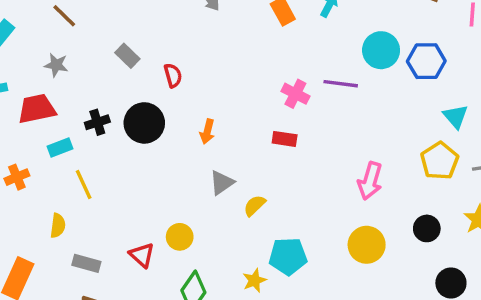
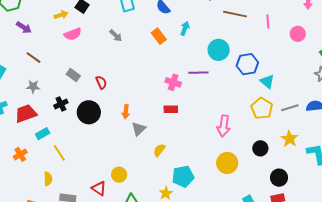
blue hexagon: (426, 61) -> (247, 64), moved
black cross: (97, 122) -> (61, 104), moved
gray triangle: (222, 183) -> (139, 129), moved

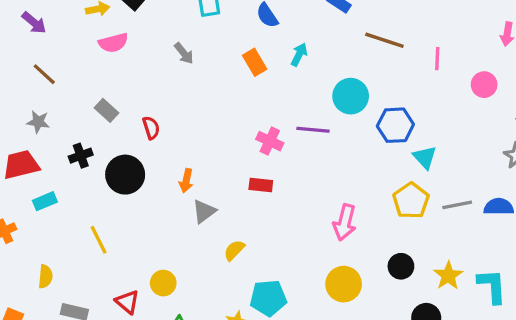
yellow star: (289, 139) -> (448, 276), moved
yellow line: (59, 153) -> (99, 240), moved

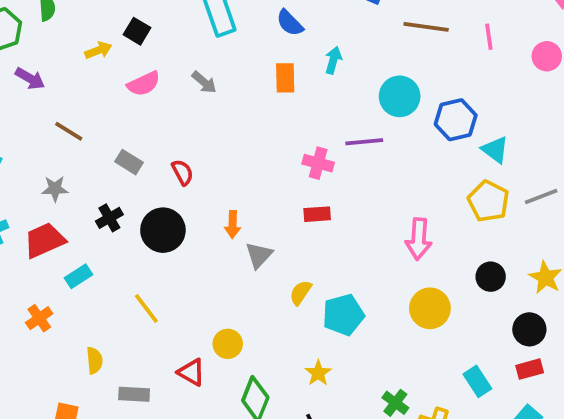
pink semicircle: (113, 43) -> (144, 84), moved
orange rectangle: (255, 62) -> (285, 78), turned 40
brown line: (44, 74) -> (69, 131), moved
cyan pentagon: (268, 298) -> (343, 315), moved

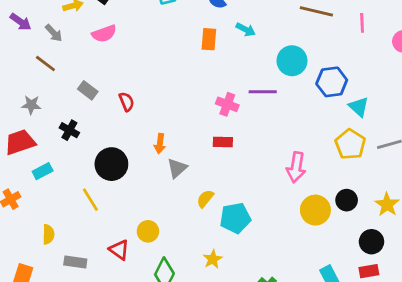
cyan arrow: (333, 60) -> (246, 29), turned 96
gray arrow: (204, 82) -> (54, 33), moved
black cross: (109, 218) -> (69, 130), turned -36
black circle: (163, 230) -> (111, 164), moved
yellow circle: (430, 308) -> (315, 210), moved

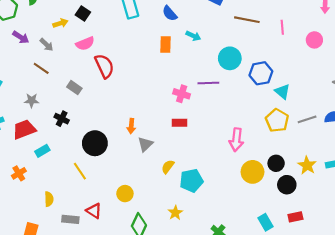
red semicircle: (127, 102) -> (104, 66), moved, size x1.6
black circle: (372, 242) -> (287, 185), moved
red triangle: (119, 250) -> (94, 211), moved

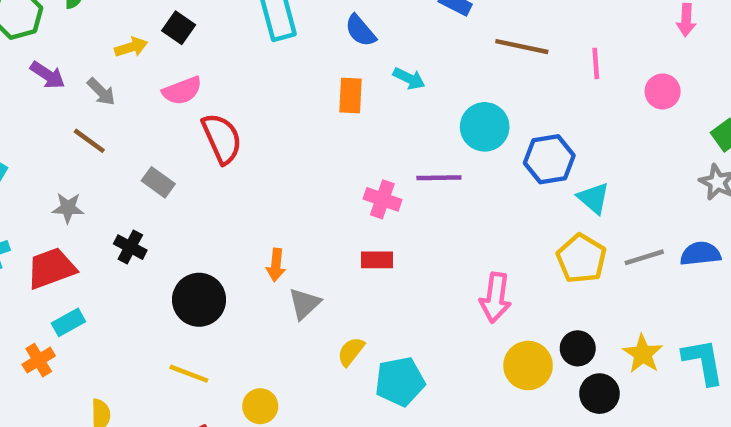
cyan rectangle: (42, 151) -> (68, 322), moved
yellow line: (80, 171) -> (189, 374), moved, turned -36

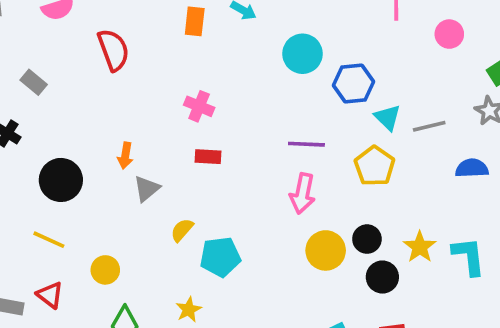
red semicircle: (222, 138) -> (113, 50), moved
purple line: (439, 178) -> (306, 144), moved
pink cross: (382, 199) -> (199, 106), moved
gray line: (644, 257) -> (429, 126), moved

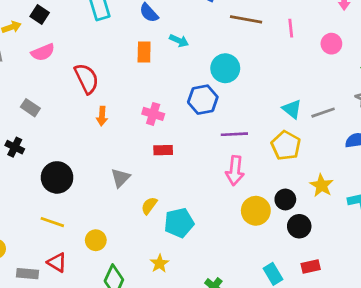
blue hexagon: (353, 83) -> (203, 100), moved
orange arrow: (125, 156) -> (102, 116), moved
yellow star: (420, 247) -> (322, 185), moved

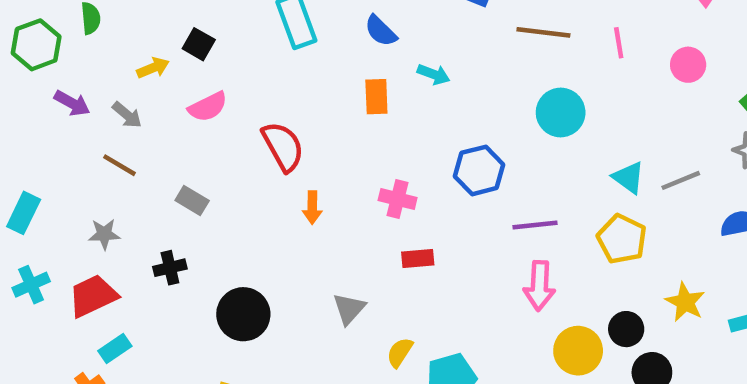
cyan circle: (225, 68) -> (561, 112), moved
black cross: (15, 147) -> (170, 268), turned -36

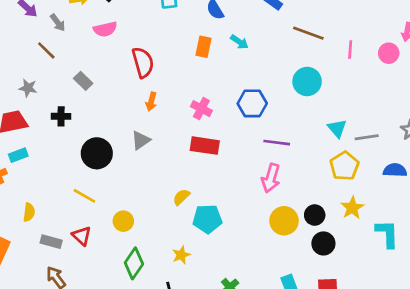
pink circle: (688, 65) -> (389, 53), moved
yellow pentagon: (622, 239) -> (344, 166), moved
red rectangle: (418, 259) -> (205, 146), size x1.5
gray triangle: (349, 309) -> (141, 140), moved

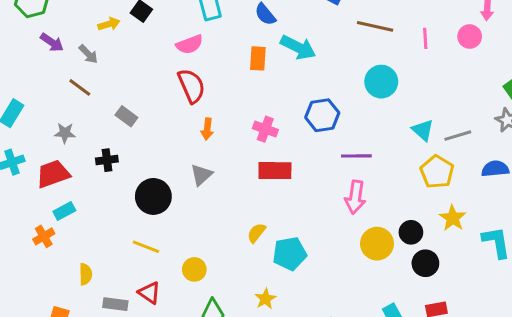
pink semicircle: (105, 29) -> (189, 44), moved
cyan arrow: (239, 42) -> (298, 47), size x1.6

